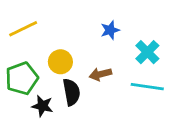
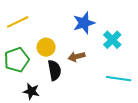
blue star: (110, 30) -> (84, 23), size x1.5
cyan line: (147, 87) -> (119, 79), moved
black star: (42, 106) -> (31, 91), moved

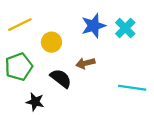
cyan cross: (112, 40) -> (125, 28), moved
yellow circle: (46, 47) -> (51, 42), moved
black semicircle: (54, 70) -> (61, 78), turned -42

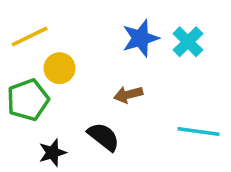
yellow circle: (51, 42) -> (60, 68), moved
black semicircle: (61, 78) -> (104, 137), moved
black star: (35, 102) -> (52, 153), turned -30

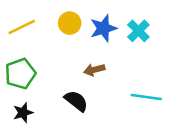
yellow circle: (60, 68) -> (70, 23), moved
black star: (52, 153) -> (23, 113), moved

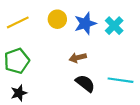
black semicircle: (76, 101) -> (85, 83), moved

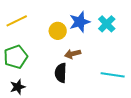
yellow circle: (57, 19) -> (58, 31), moved
black semicircle: (85, 83) -> (61, 73), moved, turned -126

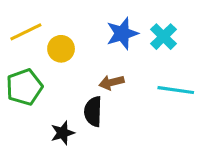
yellow circle: (58, 31) -> (61, 49), moved
cyan line: (113, 75) -> (176, 90), moved
black star: (18, 87) -> (63, 133), moved

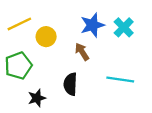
brown arrow: (111, 82) -> (82, 52), moved, turned 72
cyan line: (176, 90) -> (120, 79), moved
black star: (63, 133) -> (37, 98), moved

